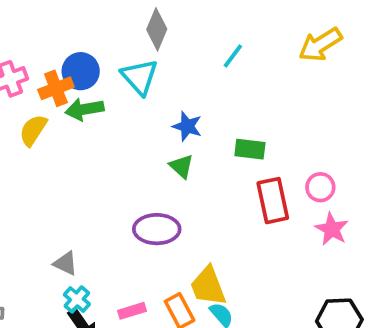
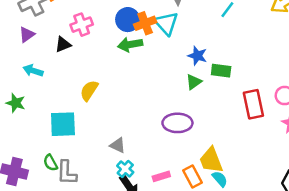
orange cross: (56, 88) -> (145, 23), moved
yellow semicircle: (33, 130) -> (89, 91), moved
green rectangle: (250, 149) -> (221, 71), moved
green triangle: (181, 166) -> (194, 82), turned 42

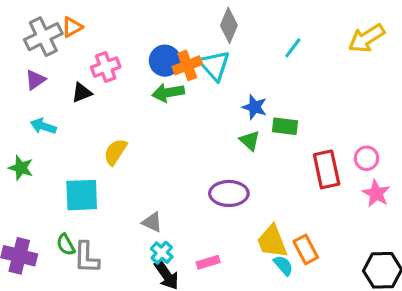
green triangle: (194, 82) -> (250, 141), turned -42
orange rectangle: (192, 176) -> (306, 249), moved

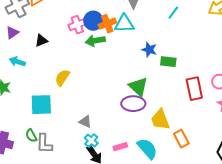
cyan triangle: (215, 65) -> (124, 24), turned -50
pink cross: (106, 67) -> (77, 25), moved
green triangle: (250, 141) -> (138, 87), moved, size x1.5
yellow trapezoid: (272, 241) -> (160, 120), moved
cyan semicircle: (283, 265) -> (147, 149), moved, size x1.6

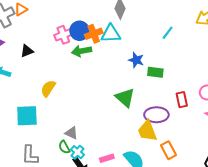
cyan line: (173, 13) -> (168, 33), moved
red rectangle: (194, 89) -> (182, 100), size x0.7
purple ellipse: (133, 104) -> (156, 115), moved
green semicircle: (31, 136) -> (64, 147), moved

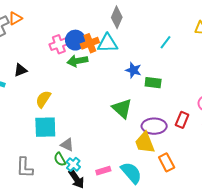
black triangle: (27, 51) -> (20, 70), moved
red rectangle: (182, 100) -> (182, 120), moved, turned 35
cyan square: (27, 116) -> (45, 127), moved

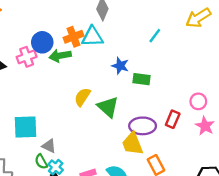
blue circle: (75, 40) -> (42, 42), moved
pink cross: (59, 44) -> (27, 57), moved
yellow semicircle: (43, 99) -> (82, 97), moved

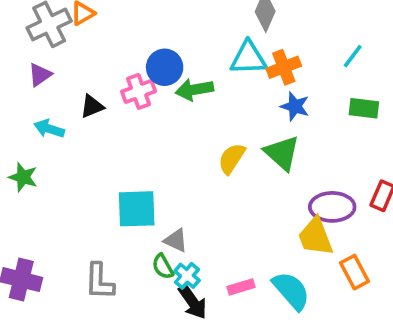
orange cross: (73, 37) -> (284, 67), moved
green rectangle: (141, 79) -> (364, 108), moved
green triangle: (108, 107) -> (282, 153), moved

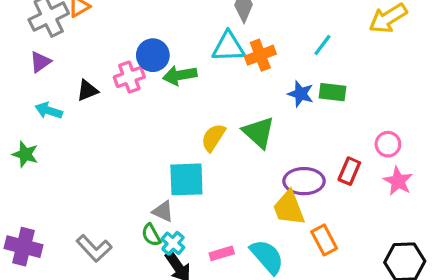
blue star: (295, 106) -> (301, 94), moved
cyan square: (137, 209) -> (186, 179), moved
gray L-shape: (99, 281) -> (94, 248), turned -45

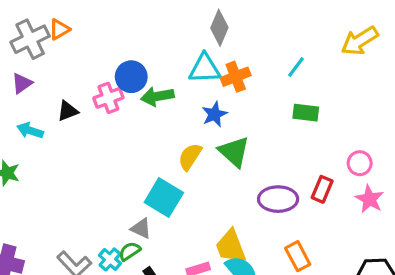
blue star: (301, 94) -> (214, 114), moved, turned 30
cyan square: (186, 179) -> (164, 197), turned 33
yellow trapezoid: (289, 208) -> (231, 246), moved
green semicircle: (151, 235) -> (130, 251), turned 85
cyan cross: (173, 243) -> (110, 259), moved

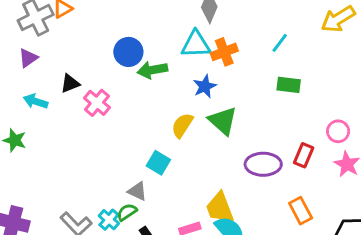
pink cross: (108, 98) -> (97, 103), moved, turned -30
cyan square: (164, 197) -> (158, 163), size x0.7
orange rectangle: (298, 256) -> (301, 211), moved

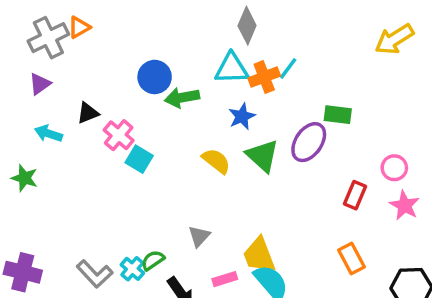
cyan line: (280, 43) -> (288, 68), moved
yellow semicircle: (182, 125) -> (216, 161), turned 95
cyan square: (158, 163) -> (139, 159), moved
purple ellipse: (263, 164) -> (309, 142), moved, turned -56
gray triangle: (137, 191) -> (199, 236), moved, turned 48

